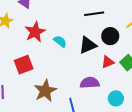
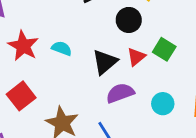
black triangle: (88, 45) -> (105, 62), moved

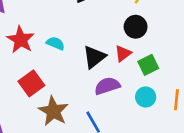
black circle: (129, 20) -> (136, 27), moved
green square: (164, 49) -> (148, 65), moved, turned 30
red square: (21, 96) -> (31, 83), moved

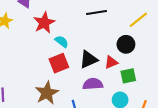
red star: (21, 40) -> (44, 23), moved
red square: (31, 83) -> (59, 63), moved

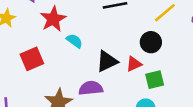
red square: (59, 63) -> (32, 59), moved
purple semicircle: (93, 84) -> (91, 88), moved

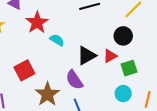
red square: (32, 59) -> (24, 70), moved
purple semicircle: (91, 88) -> (74, 80), turned -114

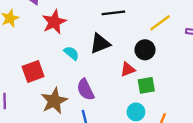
cyan semicircle: (57, 40) -> (71, 53), moved
black triangle: (87, 55) -> (100, 44), moved

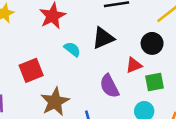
purple semicircle: (85, 90) -> (109, 86), moved

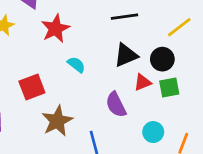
black triangle: (103, 38) -> (126, 55), moved
green square: (154, 82) -> (169, 88), moved

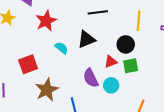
yellow line: (179, 27) -> (139, 21), turned -48
black triangle: (126, 55) -> (86, 39), moved
cyan circle: (153, 132) -> (111, 85), moved

